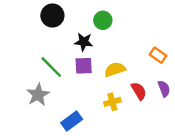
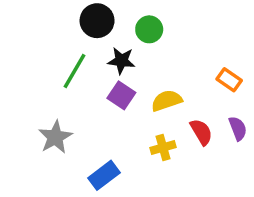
black circle: (52, 15) -> (97, 21), moved
purple square: (84, 66) -> (121, 95), turned 36
green line: (51, 67) -> (74, 71), moved, turned 75

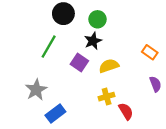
black star: (121, 61) -> (93, 41), moved, turned -30
red semicircle: (201, 132) -> (126, 111), moved
blue rectangle: (104, 175) -> (55, 114), moved

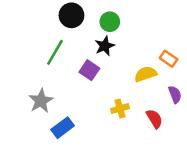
yellow semicircle: (109, 66) -> (146, 74), moved
red semicircle: (126, 111) -> (154, 119), moved

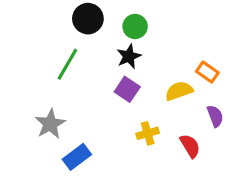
purple square: (89, 70) -> (127, 89), moved

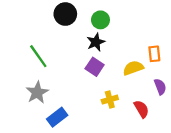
green line: (67, 64) -> (38, 56), moved, turned -65
orange rectangle: (207, 72) -> (154, 54), turned 49

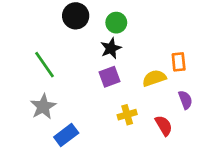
purple square: (95, 67) -> (110, 77), turned 36

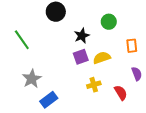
green circle: (116, 23) -> (109, 22), moved
green line: (44, 65) -> (22, 40), moved
yellow semicircle: (154, 78) -> (102, 58), moved

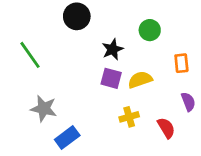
purple square: (81, 57) -> (111, 78), turned 35
gray star: (32, 79) -> (44, 109), turned -30

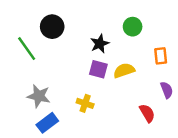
black circle: (77, 16) -> (52, 27), moved
yellow cross: (129, 117) -> (85, 103), moved, turned 35
blue rectangle: (67, 137) -> (47, 123), moved

